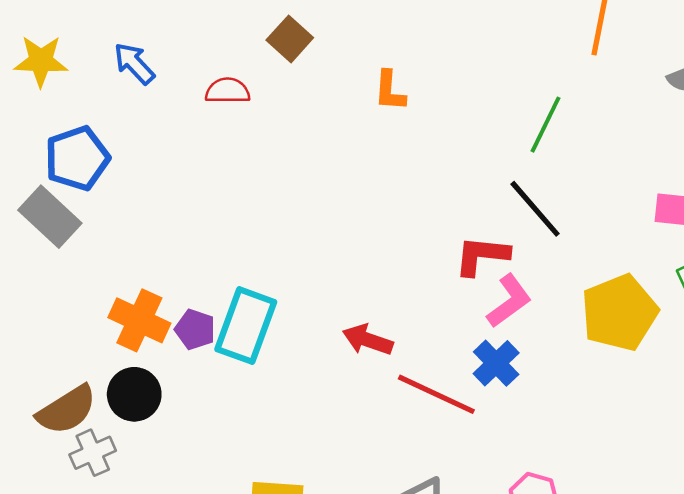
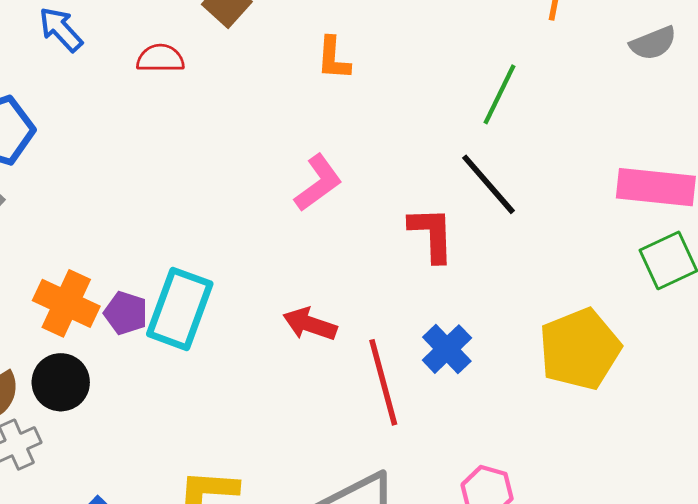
red L-shape: (482, 256) -> (432, 234), turned 82
pink L-shape: (509, 301) -> (318, 183), moved
yellow pentagon: (619, 313) -> (580, 349), moved
red line: (436, 394) -> (383, 382), turned 50

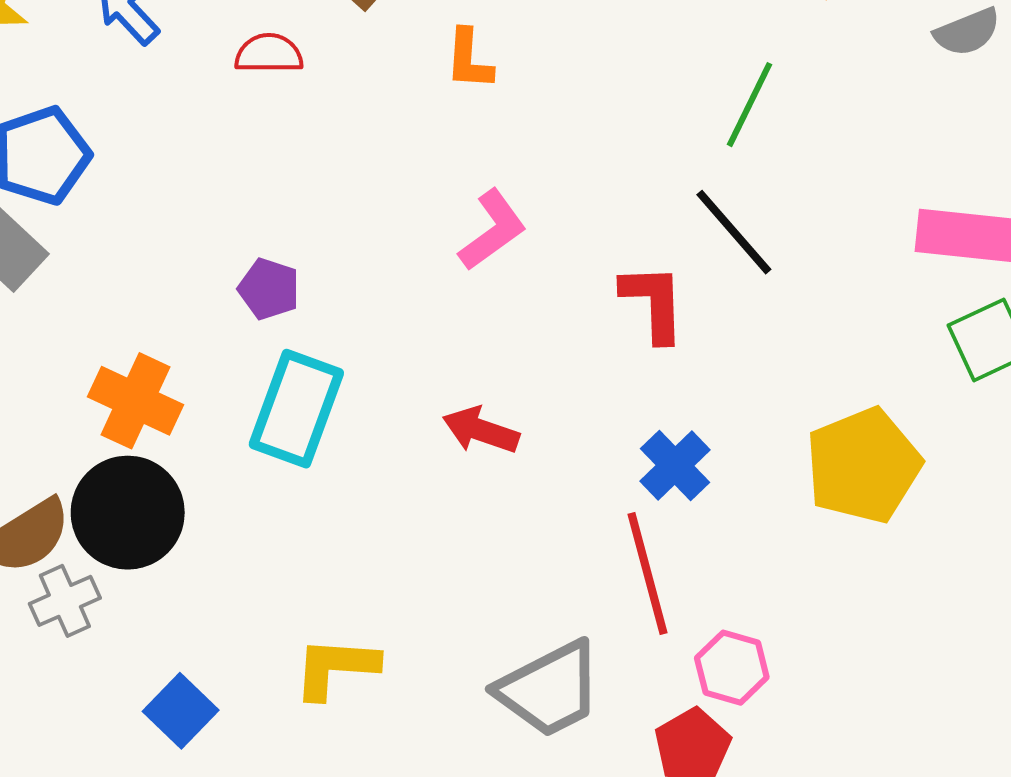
orange L-shape: (333, 58) -> (469, 59), moved
purple pentagon: (126, 313) -> (269, 289), moved
black circle: (61, 382) -> (128, 513), size x1.4
red line: (383, 382) -> (648, 573), moved

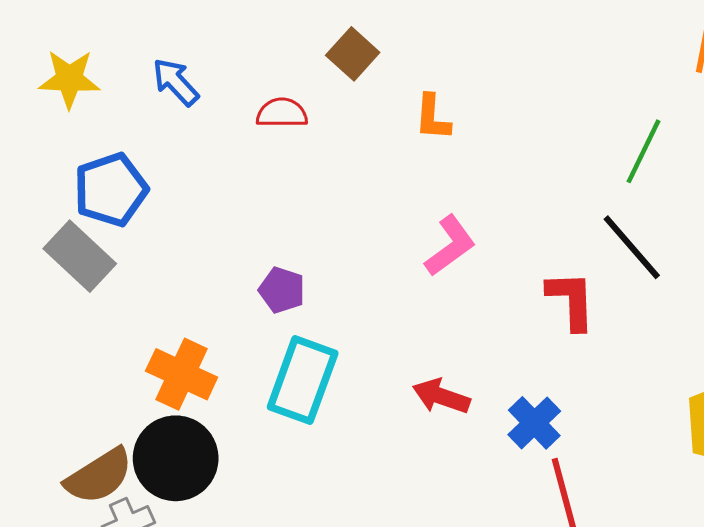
blue cross: (675, 466) -> (534, 423), moved

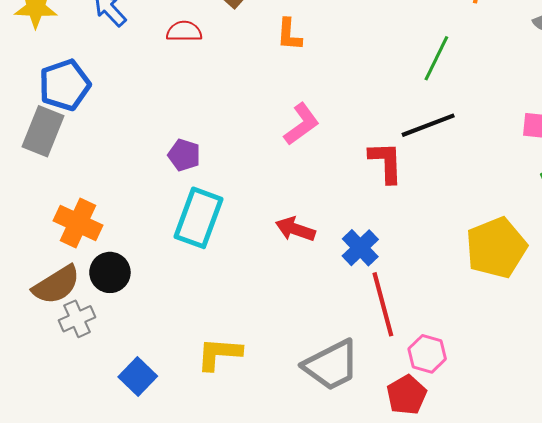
black line: (632, 247) -> (428, 125), turned -70
gray rectangle: (80, 256) -> (43, 131), turned 69
orange cross: (182, 374) -> (78, 223), moved
black circle: (176, 458) -> (110, 272), size x0.7

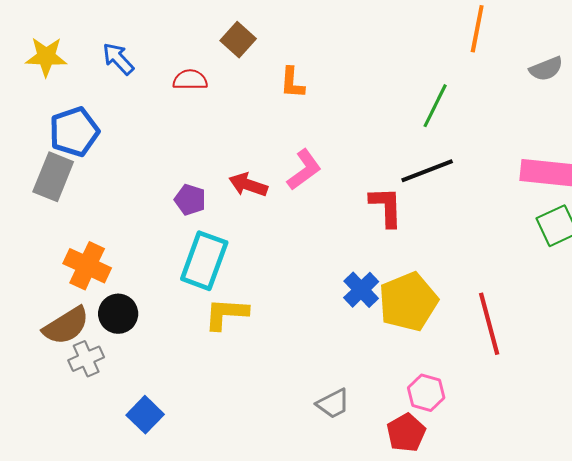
red arrow: (295, 229) -> (248, 185), moved
yellow pentagon: (496, 248) -> (408, 302), moved
red line: (383, 304) -> (489, 324), moved
yellow L-shape: (219, 354) -> (226, 314), moved
gray trapezoid: (331, 365) -> (333, 404), size x0.6

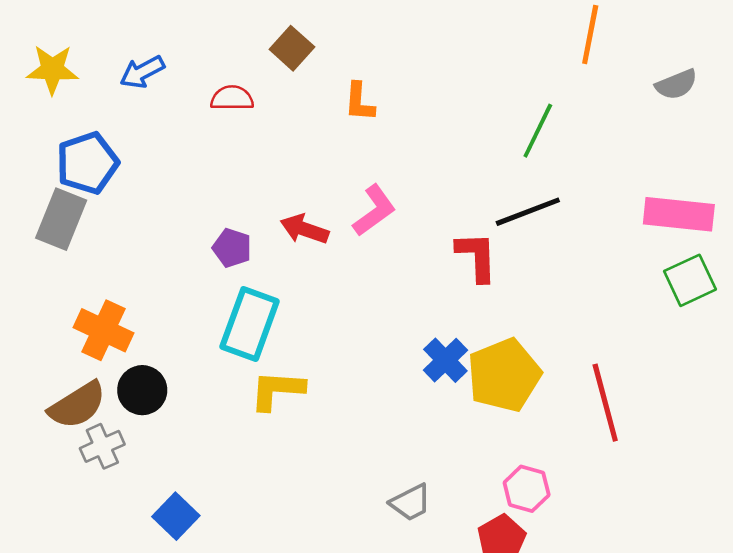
blue arrow: (118, 59) -> (142, 72), turned -75

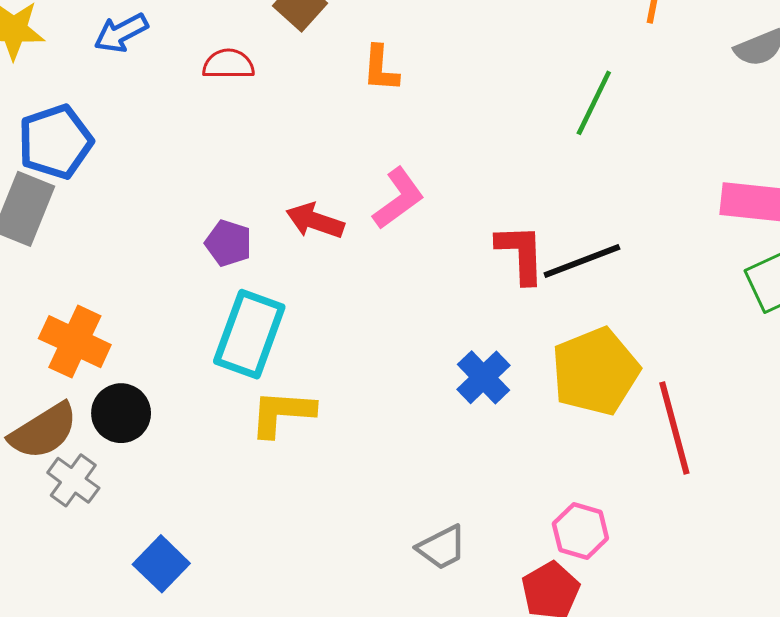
black line: (528, 212) -> (582, 261), moved
yellow pentagon: (504, 375) -> (595, 371), moved
gray cross: (102, 446) -> (73, 480), turned -30

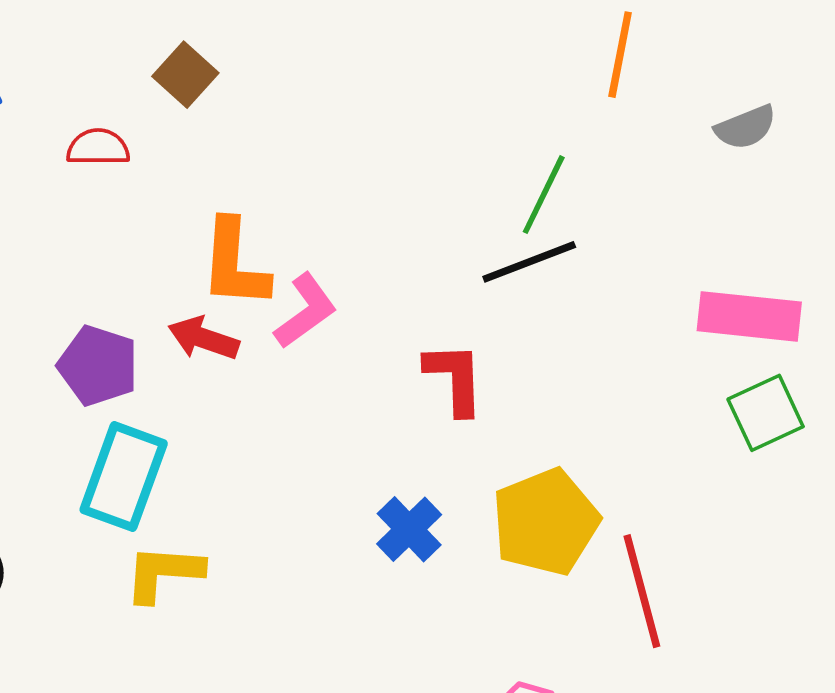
orange L-shape: (381, 69) -> (235, 264), moved, size x1.6
purple pentagon: (228, 243) -> (98, 366), size x1.4
black line: (582, 261) -> (529, 262), moved

